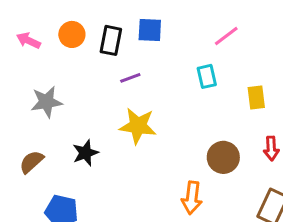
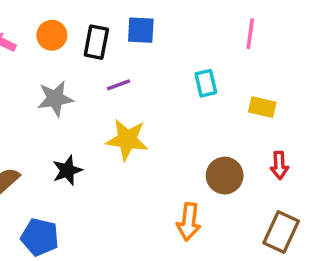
pink line: (226, 36) -> (250, 34), moved, turned -45
yellow rectangle: (256, 97) -> (262, 107), turned -70
gray star: (46, 102) -> (55, 99), moved

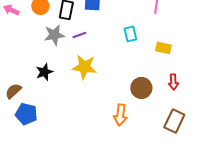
gray star: (55, 99) -> (54, 35), moved
black star: (67, 170) -> (44, 72), moved
blue pentagon: (40, 237) -> (26, 114), moved

